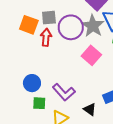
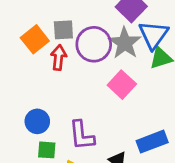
orange square: (29, 25) -> (35, 39), turned 30
purple L-shape: (64, 92) -> (82, 135), turned 35

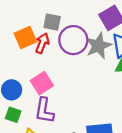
orange square: (35, 39) -> (25, 37), moved
pink square: (122, 85) -> (42, 83), moved

